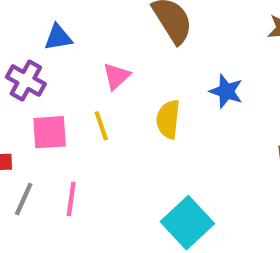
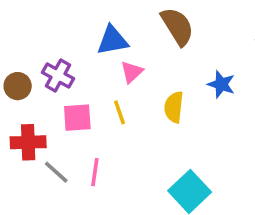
blue triangle: (58, 37) -> (112, 40), moved, size x1.4
gray line: (24, 199) -> (56, 172), turned -72

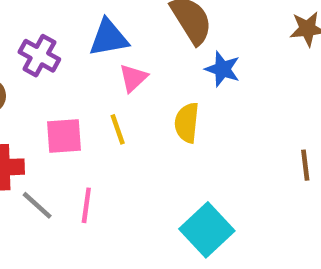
purple cross: (58, 76) -> (39, 56), moved
blue star: (221, 84) -> (223, 69), moved

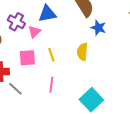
pink triangle: (133, 78) -> (34, 32), moved
pink line: (86, 205) -> (51, 85), moved

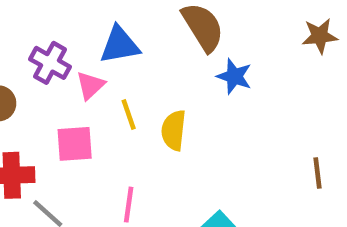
yellow semicircle: (82, 52) -> (174, 130), moved
yellow line: (51, 55) -> (129, 115), moved

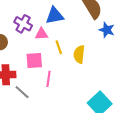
pink triangle: (90, 85) -> (41, 34), turned 40
pink line: (129, 205) -> (49, 79), moved

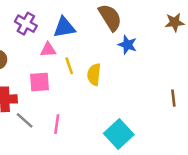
purple cross: (23, 24) -> (26, 24), moved
pink line: (49, 79) -> (57, 124), moved

